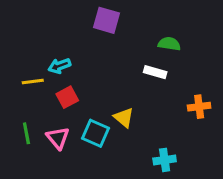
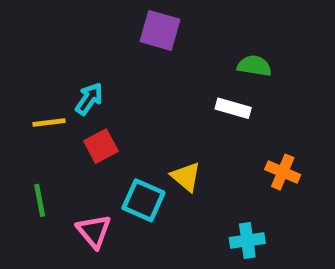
cyan arrow: (59, 66) -> (89, 99), turned 145
orange cross: (199, 107) -> (283, 172), moved, turned 30
pink triangle: (58, 138) -> (94, 231), moved

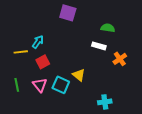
orange cross: (283, 172) -> (120, 59), moved, turned 32
pink triangle: (94, 231) -> (40, 85), moved

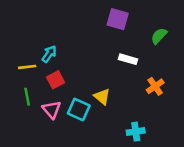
purple square: (68, 13) -> (118, 19), moved
green semicircle: (108, 28) -> (159, 36), moved, turned -56
orange cross: (120, 59) -> (155, 86), moved
green line: (17, 85) -> (27, 97), moved

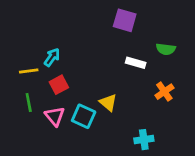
green semicircle: (159, 36) -> (166, 49), moved, turned -126

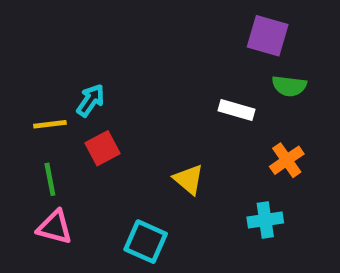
purple square: (125, 20) -> (268, 36), moved
pink triangle: (55, 116) -> (55, 227), moved, turned -35
cyan square: (84, 116) -> (146, 242), moved
cyan cross: (144, 140) -> (265, 220), moved

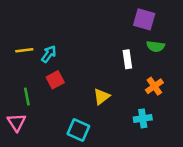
white rectangle: (237, 110) -> (127, 59), turned 66
yellow line: (50, 124) -> (24, 50), moved
yellow triangle: (189, 179) -> (102, 97), turned 42
pink triangle: (55, 227) -> (17, 122), moved, turned 42

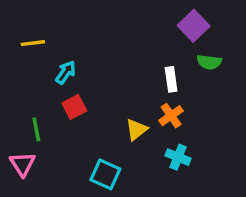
purple square: (144, 19) -> (194, 26), turned 30
yellow line: (24, 50) -> (33, 43), moved
orange cross: (154, 86) -> (171, 116), moved
cyan cross: (143, 118) -> (178, 157), moved, turned 30

